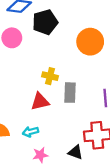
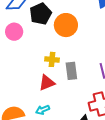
orange circle: (90, 42) -> (66, 25), moved

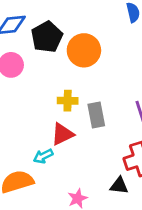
cyan arrow: (43, 110) -> (43, 156), moved

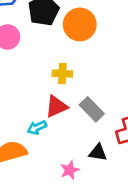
gray rectangle: (96, 115) -> (92, 109), moved, turned -35
black triangle: (119, 186) -> (98, 152), moved

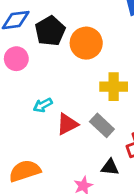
yellow cross: (62, 74) -> (114, 87), moved, size x1.4
cyan arrow: (37, 128) -> (43, 105), moved

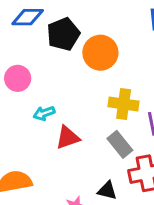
pink circle: (16, 59) -> (18, 78), moved
gray rectangle: (102, 125) -> (120, 144), moved

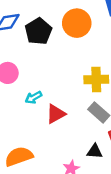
orange circle: (100, 53) -> (77, 23), moved

